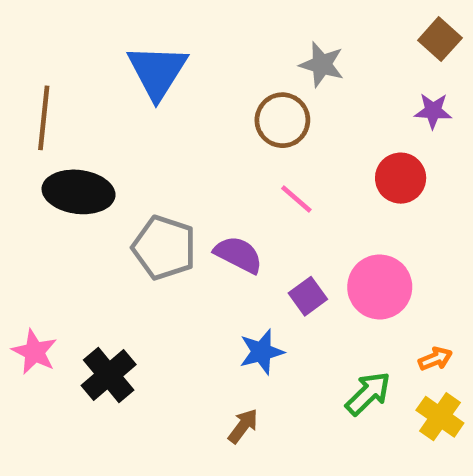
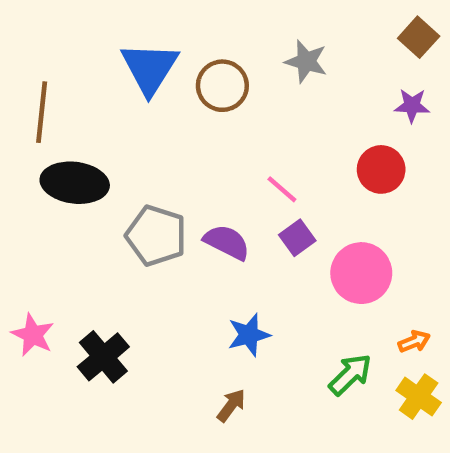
brown circle: (282, 120) -> (222, 86), moved
purple square: (308, 296) -> (297, 238), moved

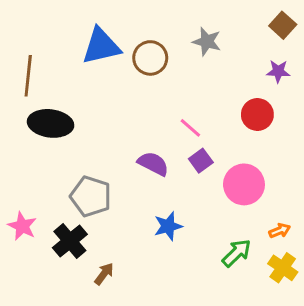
blue triangle: (150, 68) -> (101, 46), turned 45
gray pentagon: (156, 236) -> (91, 196), moved
brown arrow: (231, 405) -> (104, 274), moved

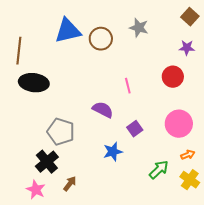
pink line: (190, 128) -> (128, 86), turned 35
purple square: (201, 161) -> (135, 129), moved
pink circle: (244, 184) -> (179, 124), moved
pink star: (22, 226) -> (36, 190), moved

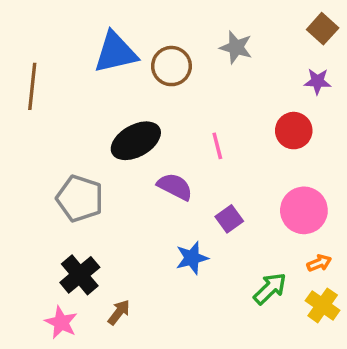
black ellipse: (34, 83) -> (136, 141), moved, turned -36
gray pentagon: (61, 132) -> (80, 198), moved

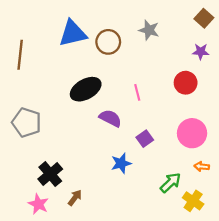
gray pentagon: (80, 198) -> (27, 122), moved
orange arrow: (319, 263) -> (202, 166), turned -152
yellow cross: (323, 305) -> (193, 201), moved

